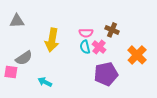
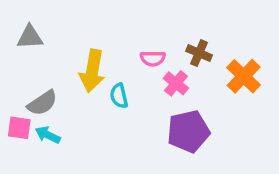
cyan semicircle: (85, 47) -> (119, 96), moved
orange cross: (137, 55) -> (244, 76), moved
cyan arrow: (45, 82) -> (48, 135), moved

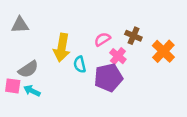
pink semicircle: (153, 58) -> (102, 39), turned 147
purple pentagon: (188, 131) -> (108, 78), moved

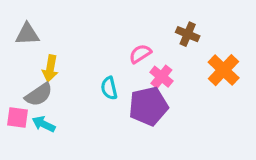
brown cross: (133, 36) -> (188, 34), moved
yellow arrow: (62, 48) -> (50, 68), moved, size x0.7

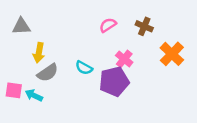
pink semicircle: (140, 54) -> (108, 25), moved
cyan semicircle: (109, 88) -> (84, 68), turned -48
gray semicircle: (39, 95) -> (48, 73), moved

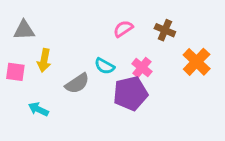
cyan semicircle: (84, 68) -> (105, 66), moved
gray semicircle: (48, 73) -> (77, 83), moved
pink square: (14, 90) -> (15, 72), moved

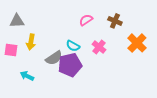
purple pentagon: (130, 93) -> (70, 65), moved

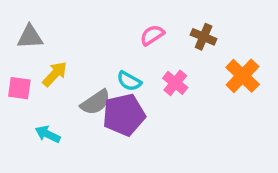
yellow arrow: (31, 42) -> (55, 74), turned -147

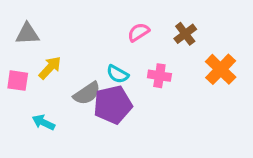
brown cross: (204, 37) -> (185, 34), turned 30
pink cross: (175, 83) -> (159, 76), turned -30

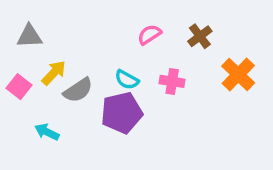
pink square: (18, 81) -> (19, 87), turned 30
gray semicircle: (87, 93) -> (78, 90), moved

